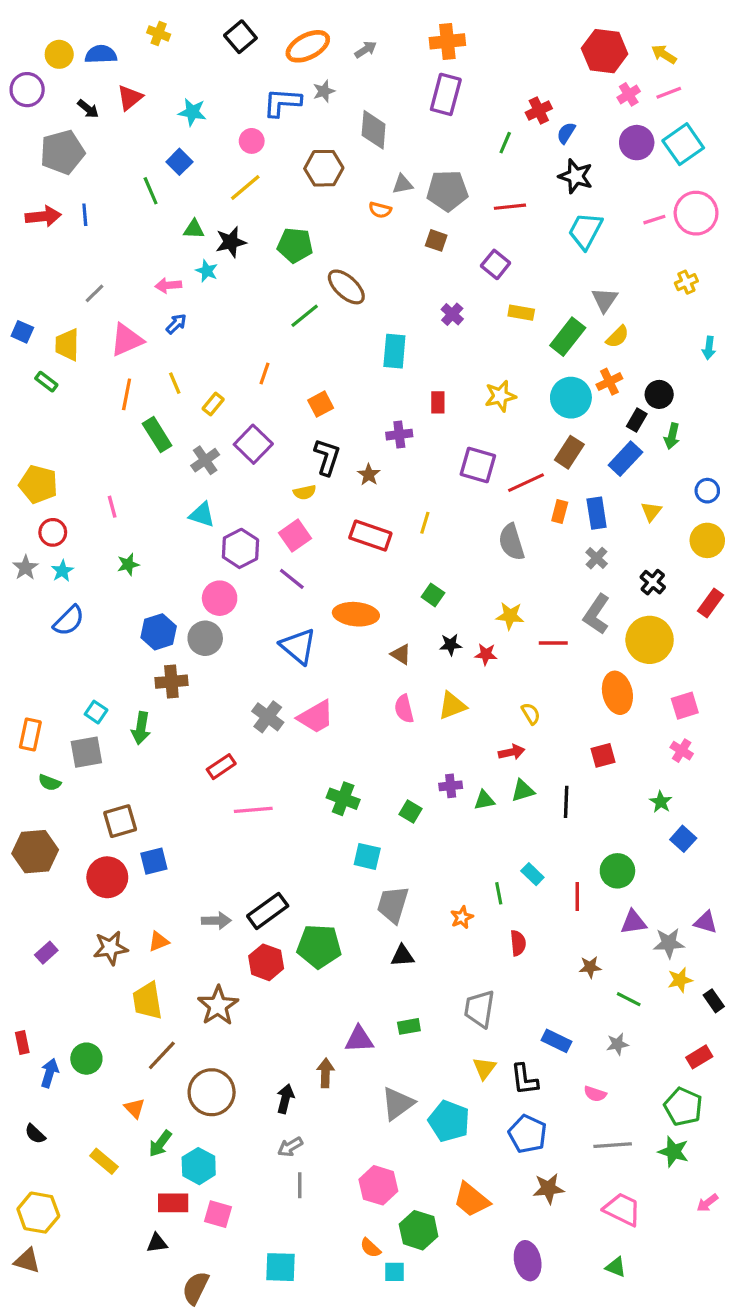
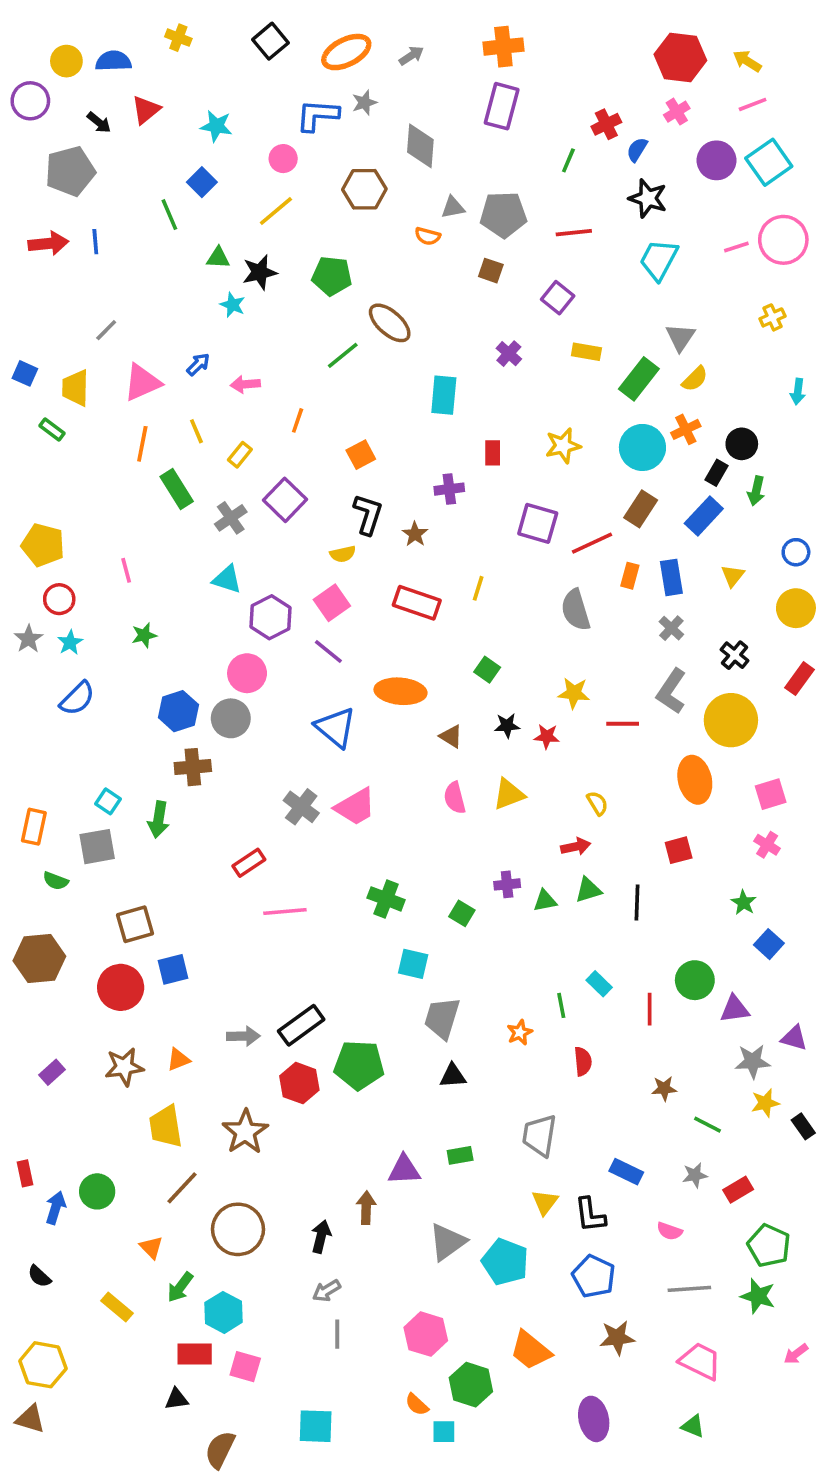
pink cross: (629, 94) -> (677, 112), moved
pink arrow: (168, 285) -> (245, 384), moved
purple triangle: (633, 922) -> (735, 1009), moved
red rectangle: (699, 1057) -> (738, 1190), moved

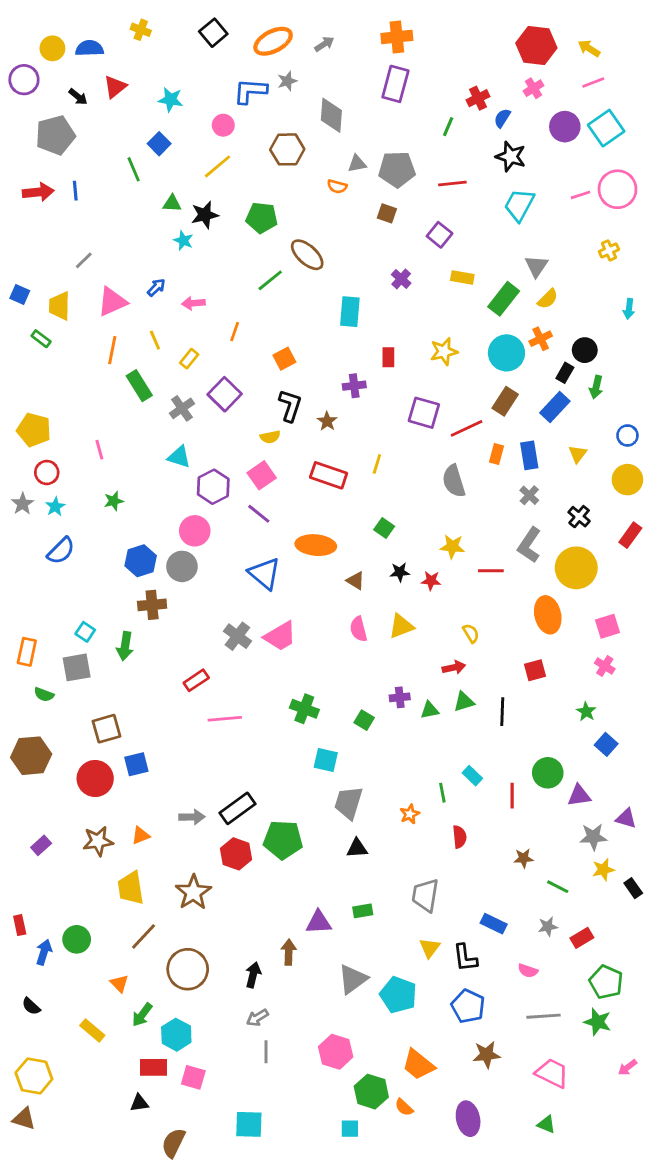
orange semicircle: (417, 1404) -> (404, 1107), moved

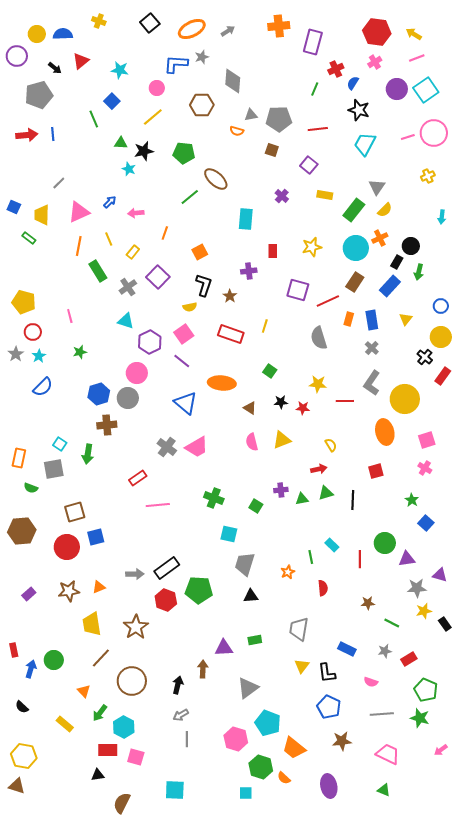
purple rectangle: (395, 84) -> (313, 42), moved
black cross: (579, 517) -> (425, 357), moved
cyan pentagon: (398, 995) -> (268, 723), moved

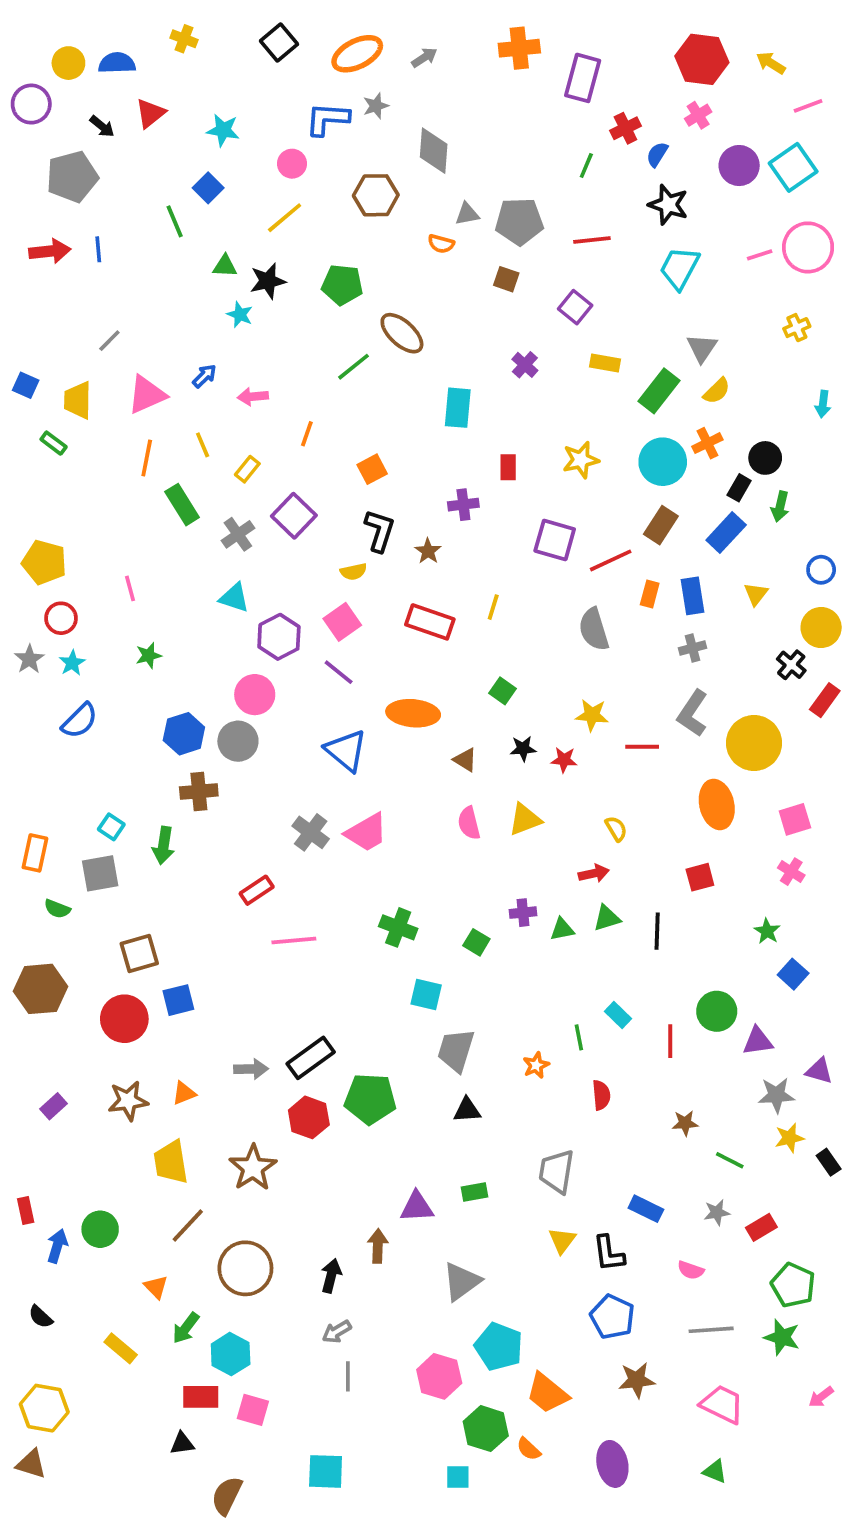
pink line: (417, 58) -> (808, 106), moved
gray cross: (372, 348) -> (693, 648), turned 32

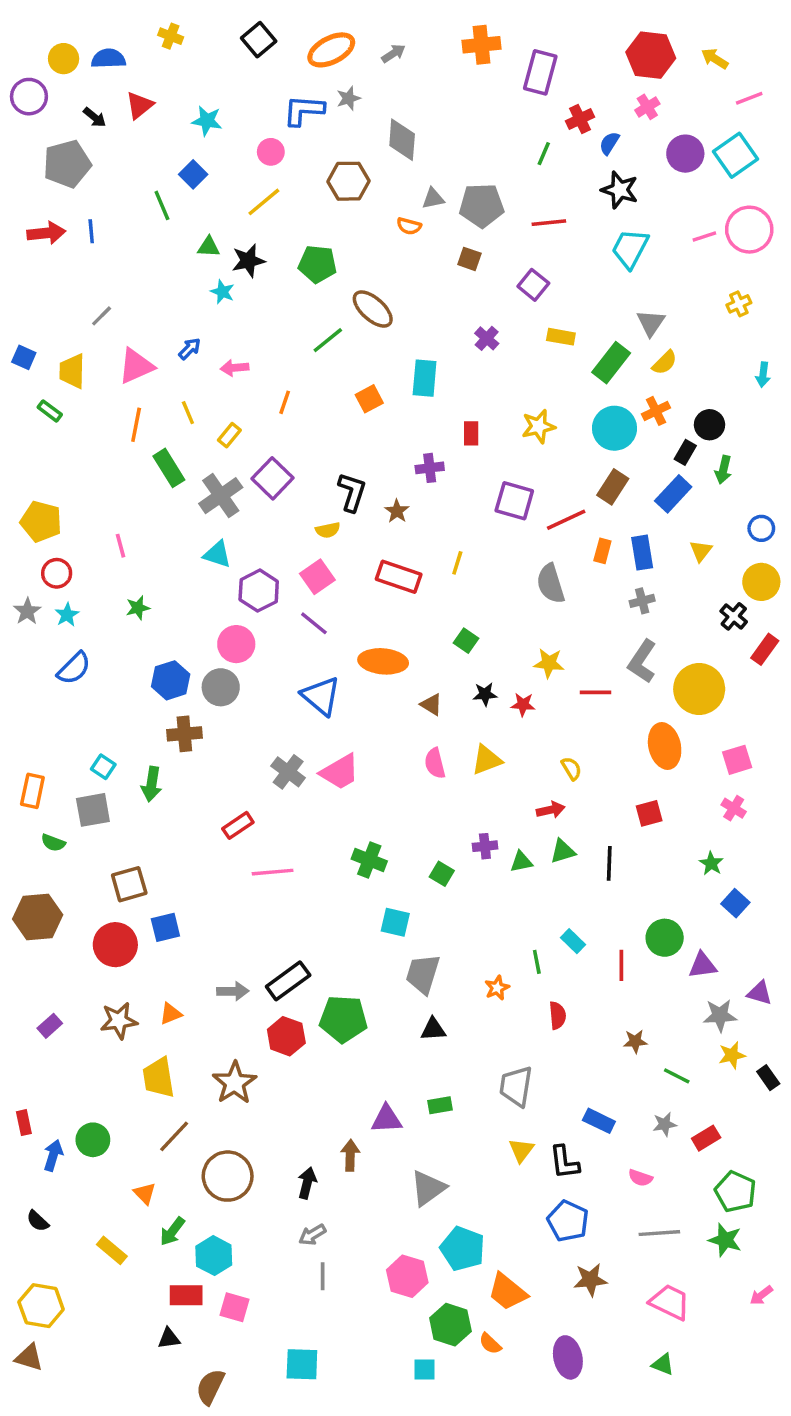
orange square: (372, 469) -> (369, 399), moved
gray cross: (238, 534) -> (221, 496), size x1.4

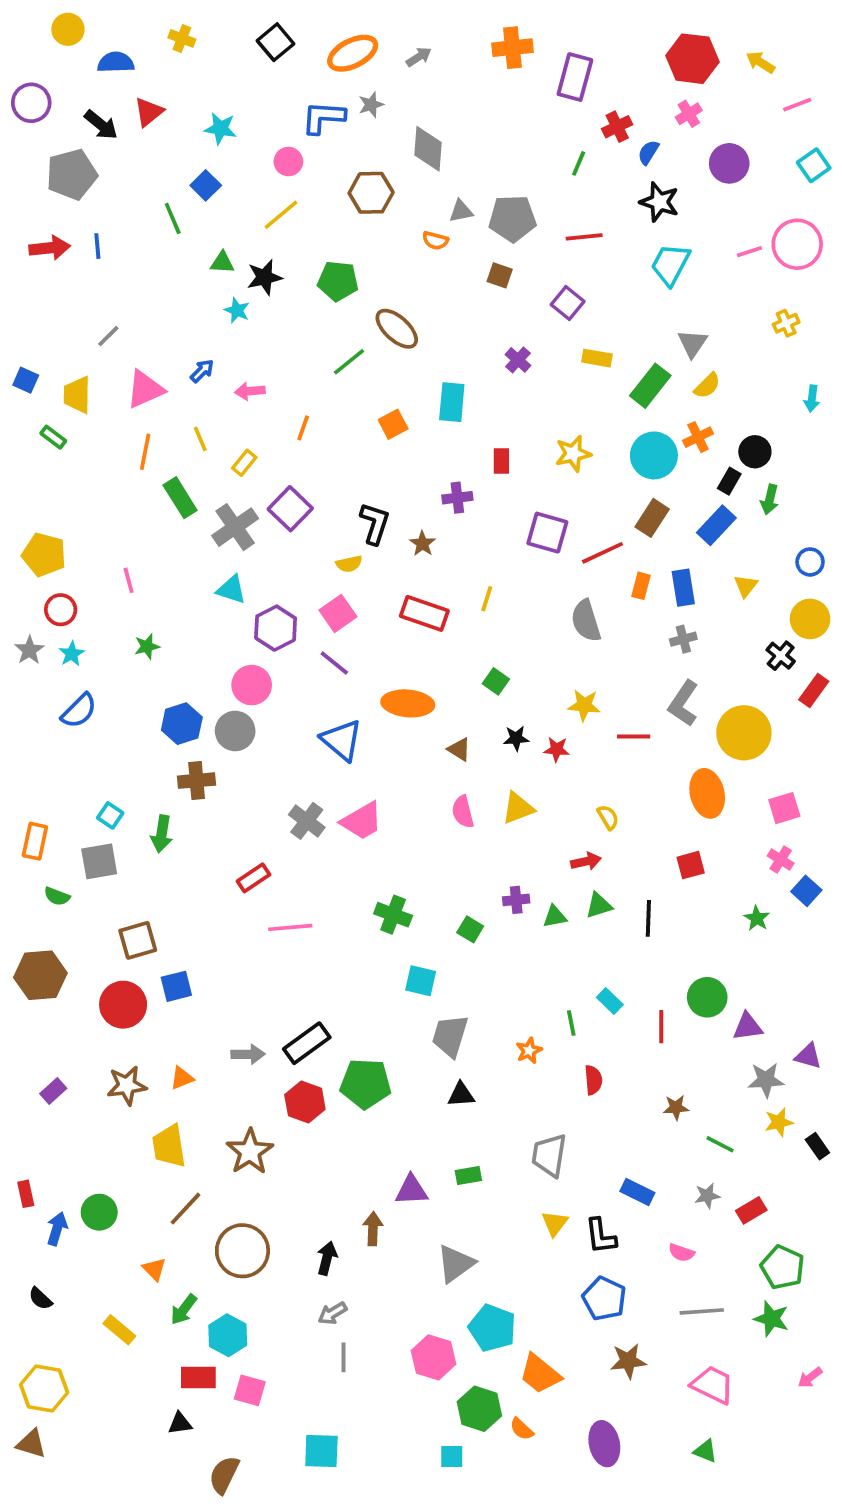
yellow circle: (64, 59) -> (68, 29), moved
black arrow: (95, 117) -> (101, 125), size x1.4
cyan square: (735, 155) -> (814, 165), moved, size x0.7
blue square: (735, 903) -> (806, 891), moved

